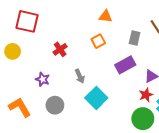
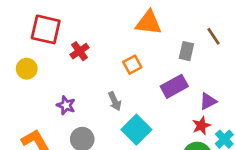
orange triangle: (106, 16) -> (149, 23), size x1.5
orange square: (98, 41) -> (132, 65), moved
red cross: (60, 49) -> (79, 51), moved

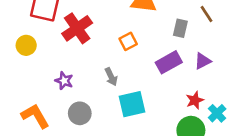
red cross: (79, 51) -> (77, 28), size x1.6
purple triangle: (208, 101) -> (203, 61), moved
cyan square: (136, 130) -> (132, 104), turned 32

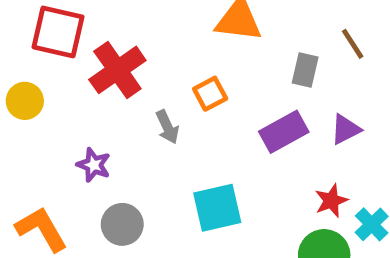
gray arrow: (111, 77) -> (167, 127), moved

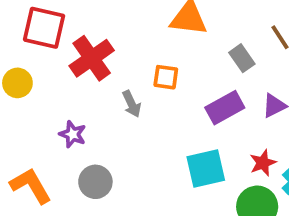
gray rectangle: (305, 70) -> (242, 58), turned -48
orange square: (210, 94) -> (166, 77), turned 36
cyan square: (217, 208) -> (206, 169), moved

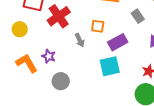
purple rectangle: (225, 108) -> (118, 42), moved
cyan square: (206, 169) -> (110, 66), moved
orange L-shape: (31, 186) -> (27, 63), moved

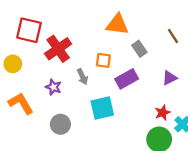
gray rectangle: (138, 16) -> (139, 49), moved
purple star: (49, 56) -> (53, 87), moved
cyan square: (110, 66) -> (102, 108), moved

